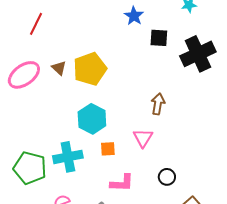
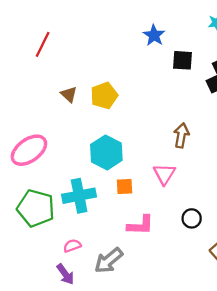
yellow pentagon: (90, 69) -> (104, 96), size x0.7
pink ellipse: (24, 75) -> (29, 150), moved

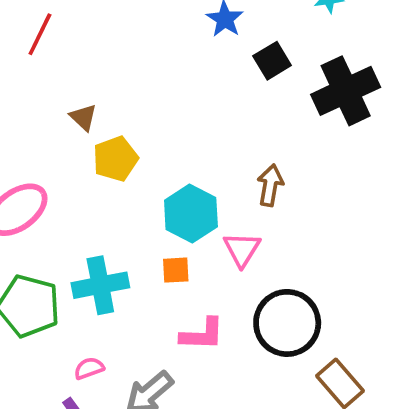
black square: (183, 60) -> (272, 61), turned -35
yellow pentagon: (104, 96) -> (115, 159), moved
cyan hexagon: (106, 152) -> (191, 214), moved
black circle: (192, 218) -> (287, 323), size x2.0

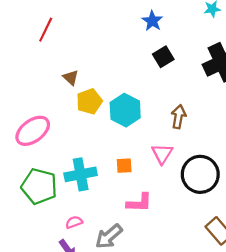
black square: (272, 61) -> (163, 57), moved
cyan hexagon: (191, 214) -> (125, 110), moved
black circle: (287, 323) -> (200, 174), moved

